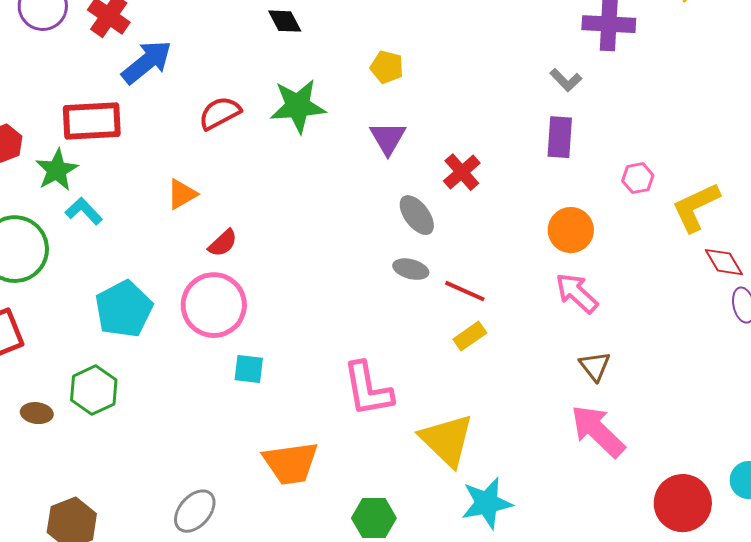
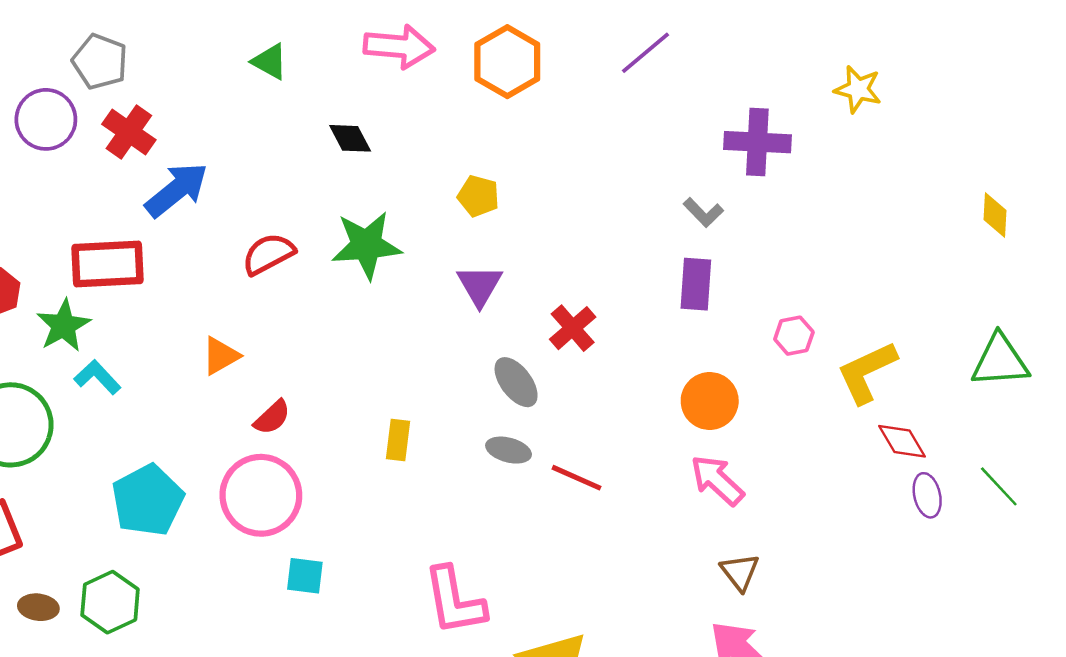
yellow rectangle: (470, 336) -> (398, 440), moved, turned -48
brown ellipse: (37, 413) -> (38, 607), moved

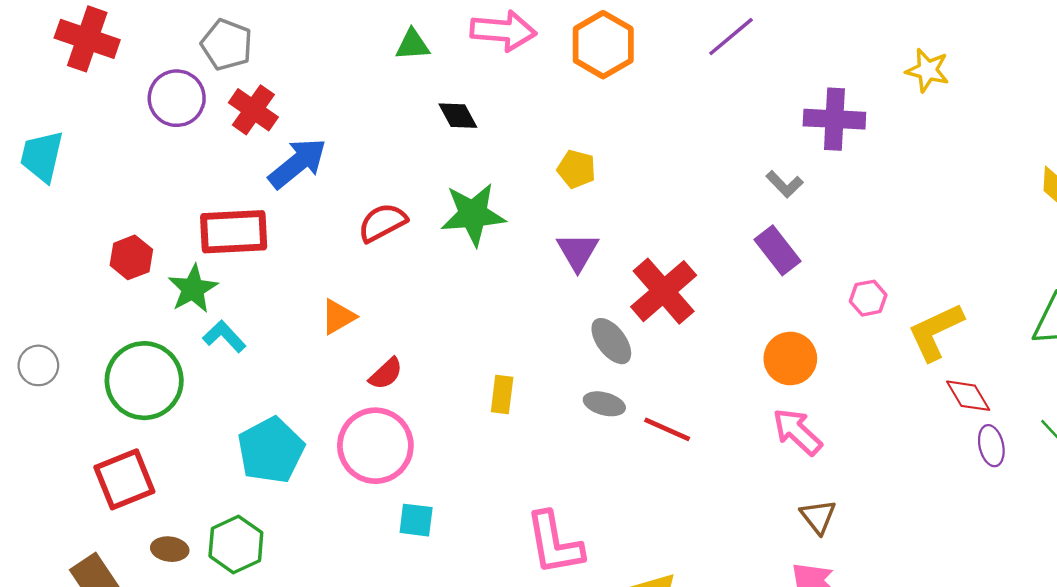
green triangle: (270, 62) -> (413, 45), moved, turned -33
purple rectangle: (696, 284) -> (778, 250), turned -42
red cross: (573, 328) -> (664, 291), size x1.5

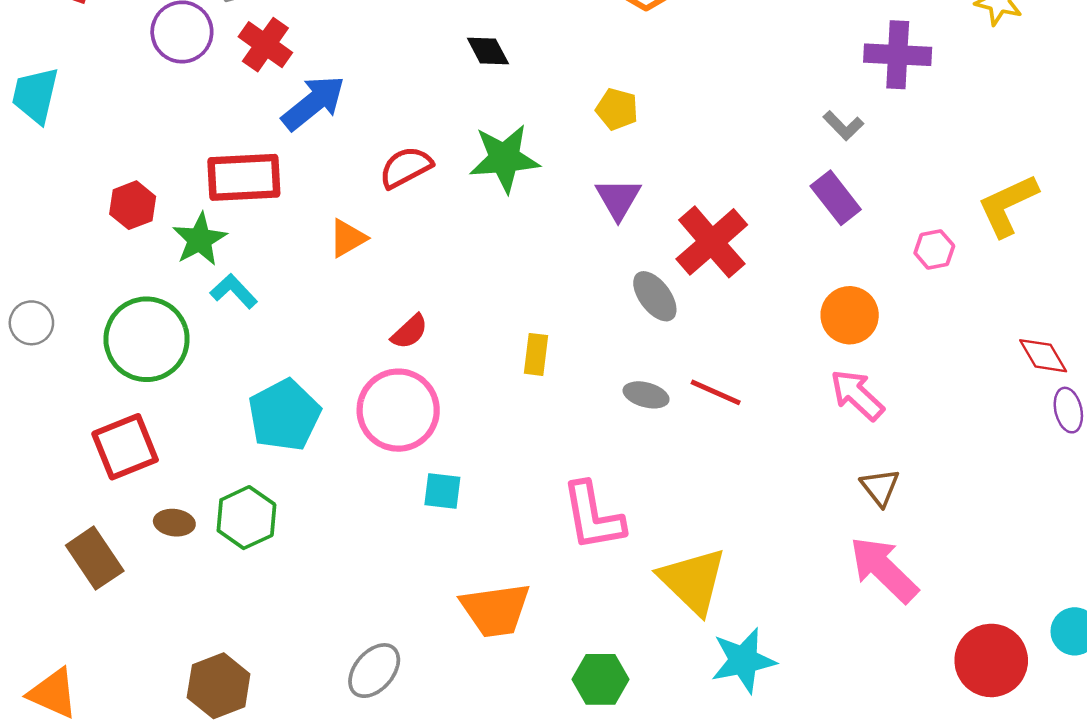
orange triangle: (338, 317) -> (348, 238), moved
yellow L-shape: (936, 332) -> (1008, 205), moved
gray ellipse: (604, 404) -> (646, 395), moved

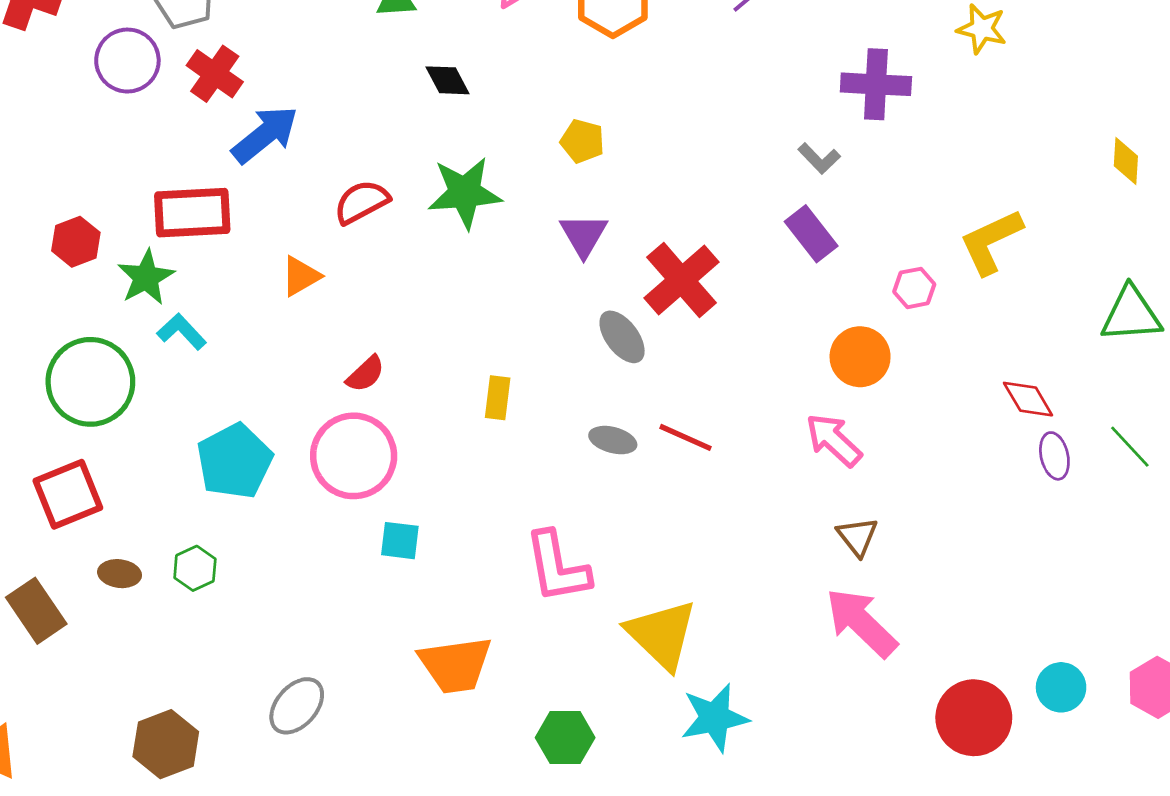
orange circle: (850, 315) -> (860, 357), moved
green hexagon: (246, 518) -> (195, 568), size x0.7
gray ellipse: (374, 671) -> (297, 706), moved

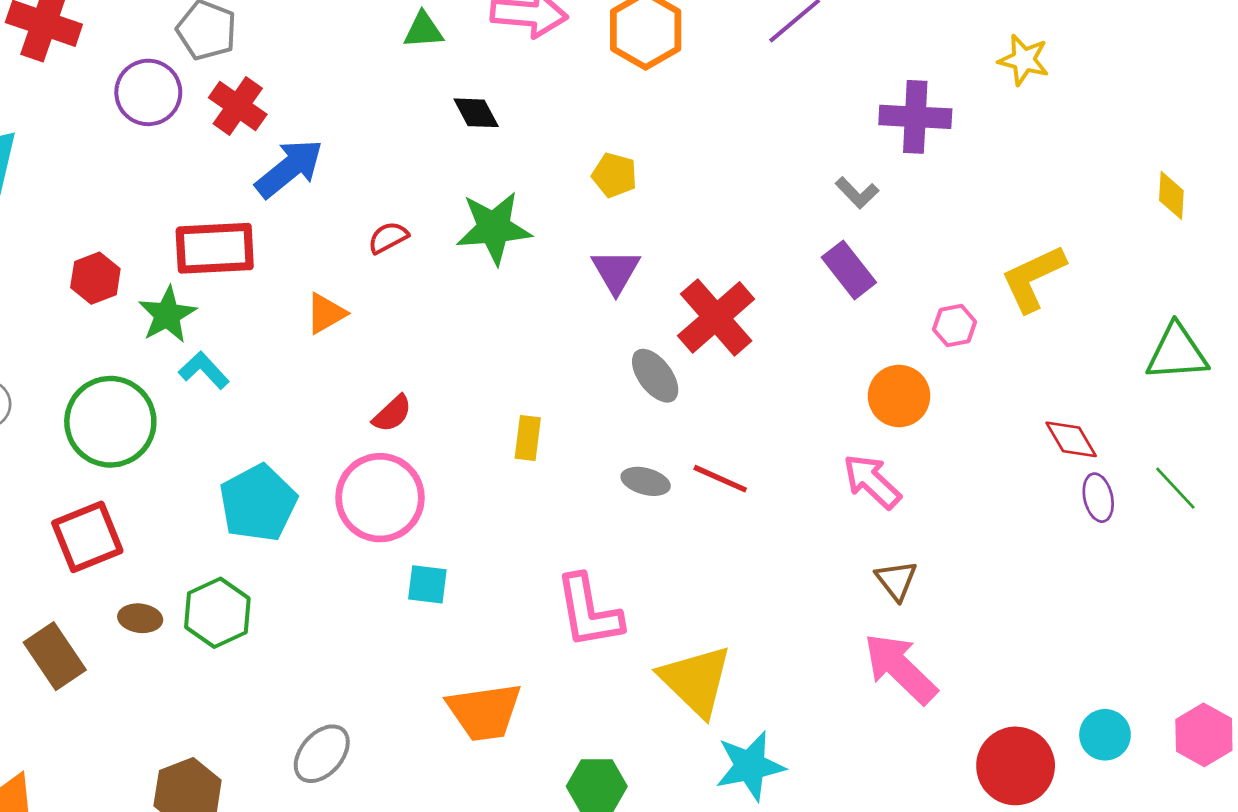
red semicircle: (362, 202) -> (388, 237), size x0.7
green hexagon: (195, 568) -> (217, 613), size x1.5

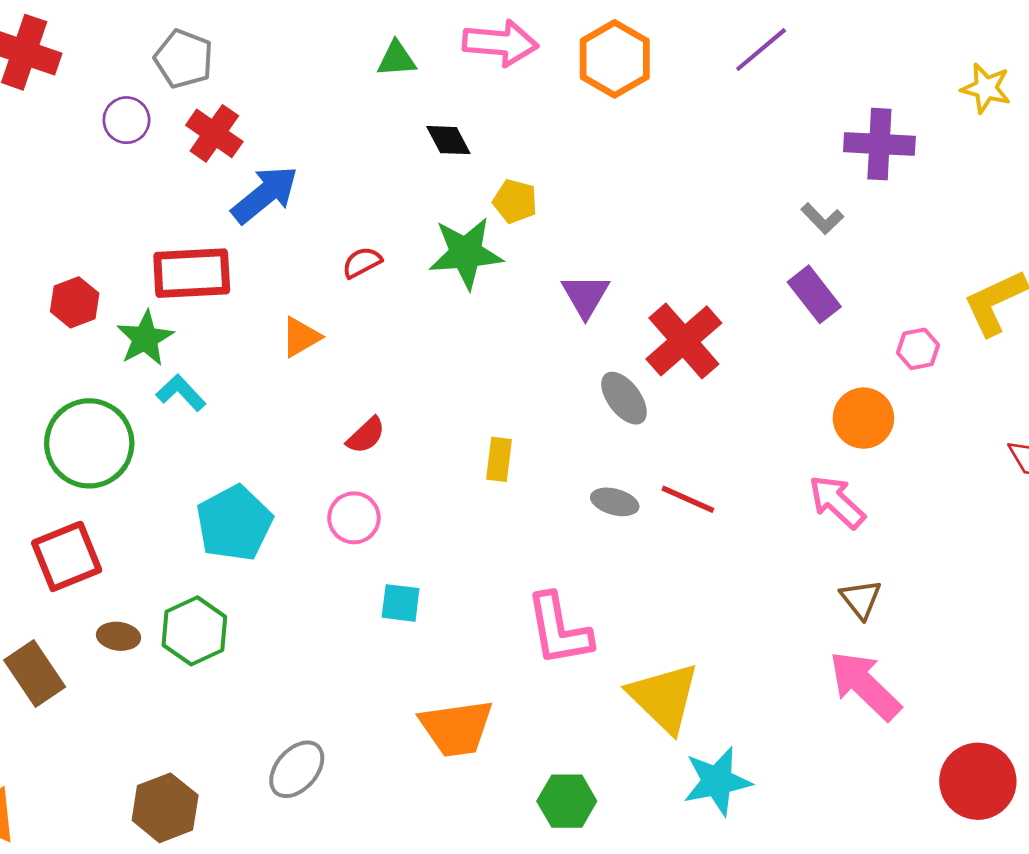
purple circle: (148, 92) -> (126, 120), size x0.7
yellow pentagon: (614, 175) -> (515, 201), moved
pink circle: (380, 498) -> (354, 518), size x0.6

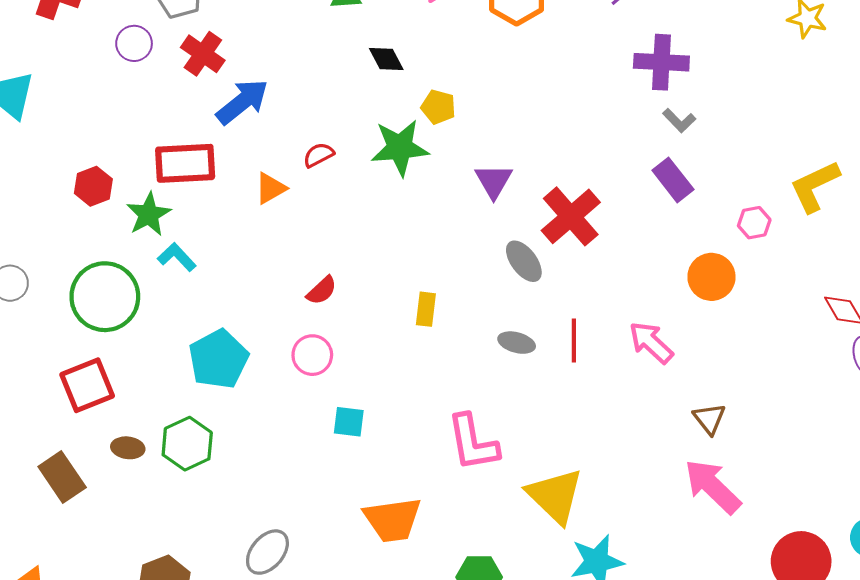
purple cross: (879, 144) -> (661, 62), moved
orange triangle: (301, 337) -> (271, 188), moved
red line: (688, 499) -> (574, 340), turned 66
pink arrow: (837, 502) -> (651, 343), moved

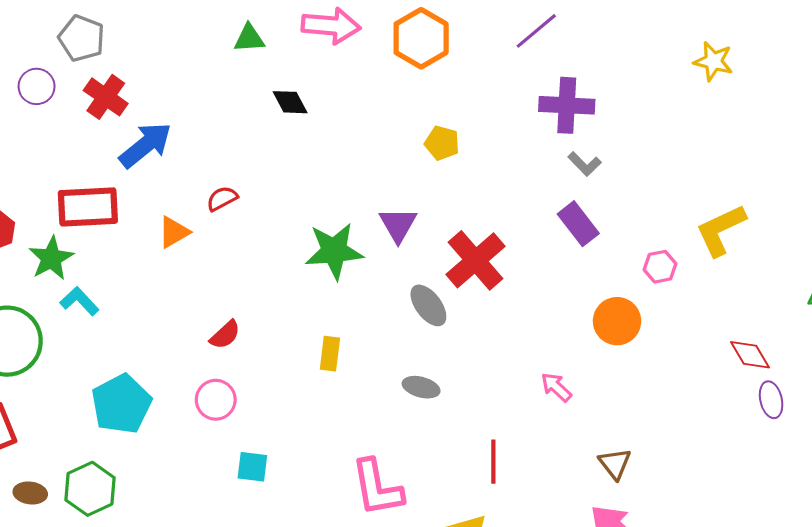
yellow pentagon: (438, 107) -> (442, 143), moved
green star: (400, 148) -> (334, 251), moved
red line: (574, 340) -> (493, 462), moved
pink arrow: (651, 343) -> (556, 387), size x0.7

